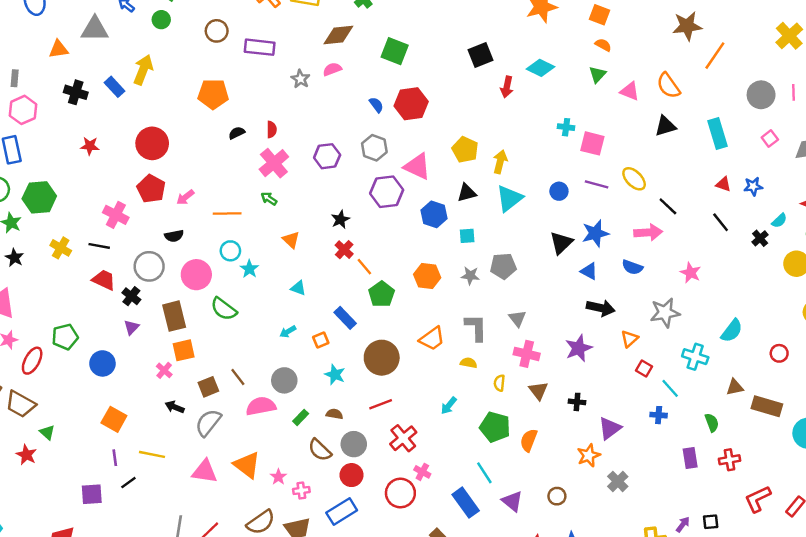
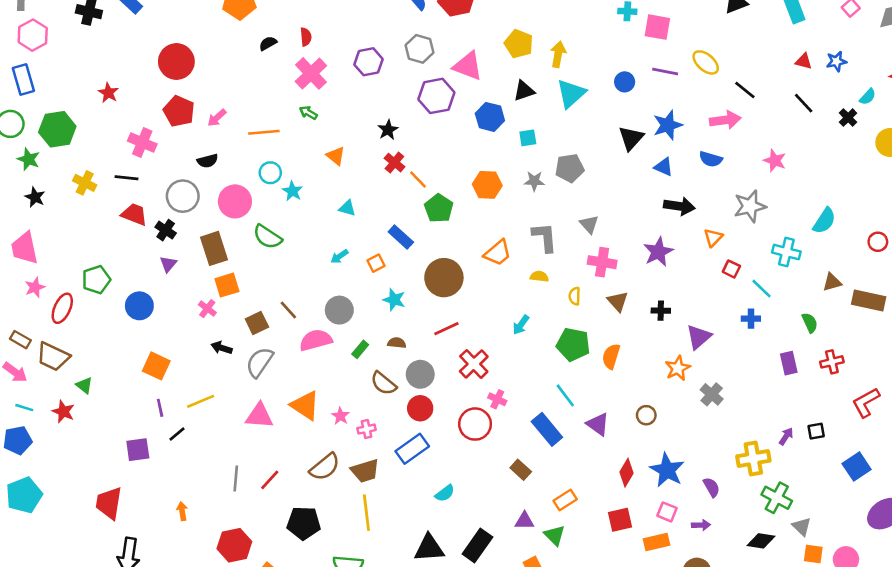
red star: (90, 146) -> (108, 93), moved, turned 30
yellow line: (152, 454) -> (201, 401), turned -30

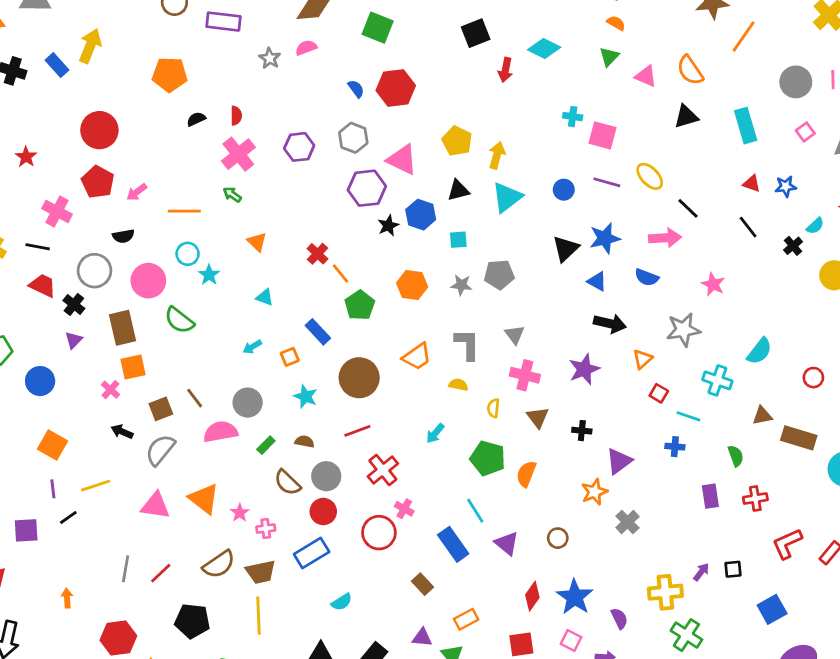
black star: (388, 130) -> (388, 226), moved
cyan line: (761, 289) -> (688, 416), turned -30

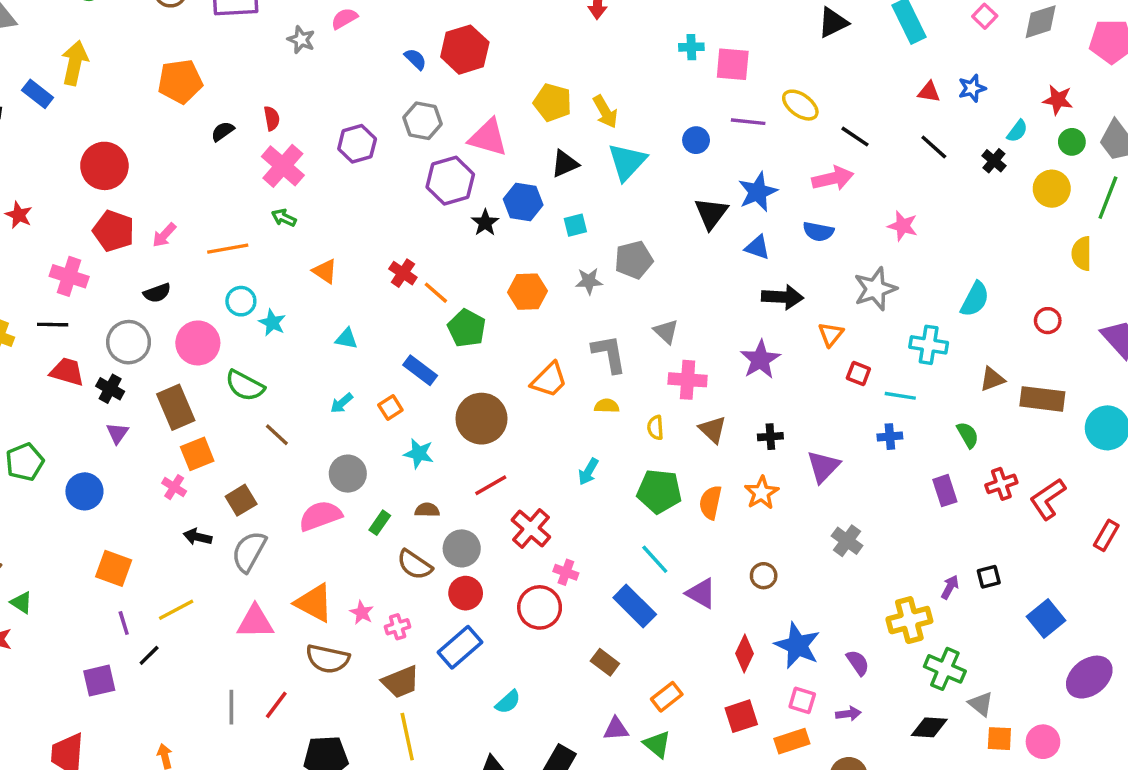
yellow arrow: (497, 155) -> (605, 112), turned 145
brown line: (195, 398) -> (277, 435), moved
orange star: (594, 492) -> (762, 493), moved
red L-shape: (787, 544) -> (1048, 499), moved
brown semicircle: (219, 564) -> (328, 659), moved, turned 56

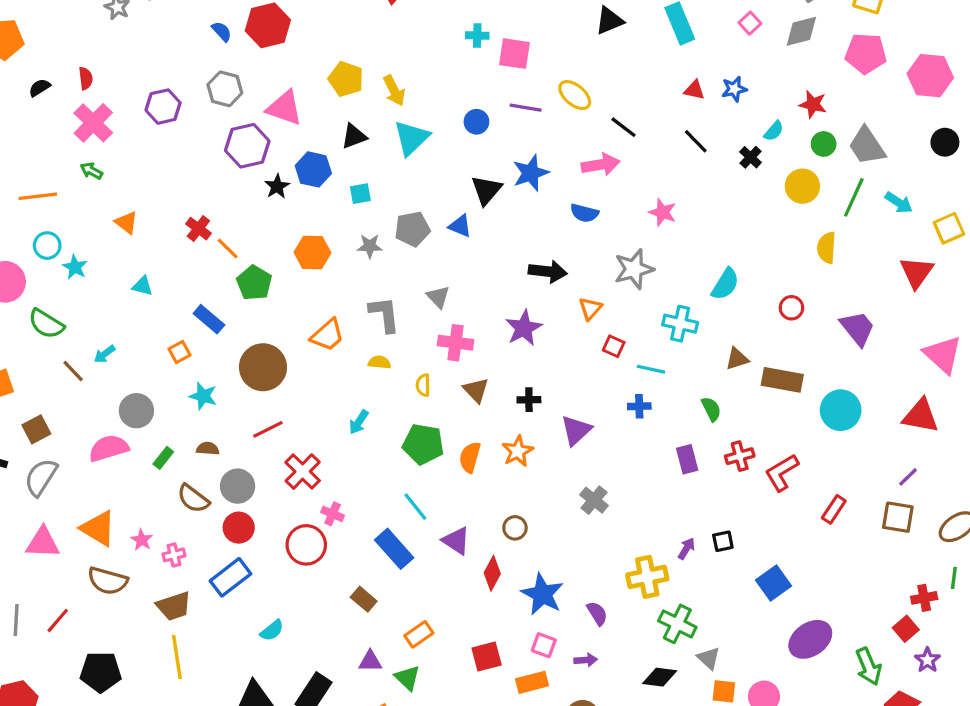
blue triangle: (757, 247) -> (460, 226), moved
cyan arrow: (342, 403) -> (105, 354), moved
red diamond: (744, 654) -> (492, 573), moved

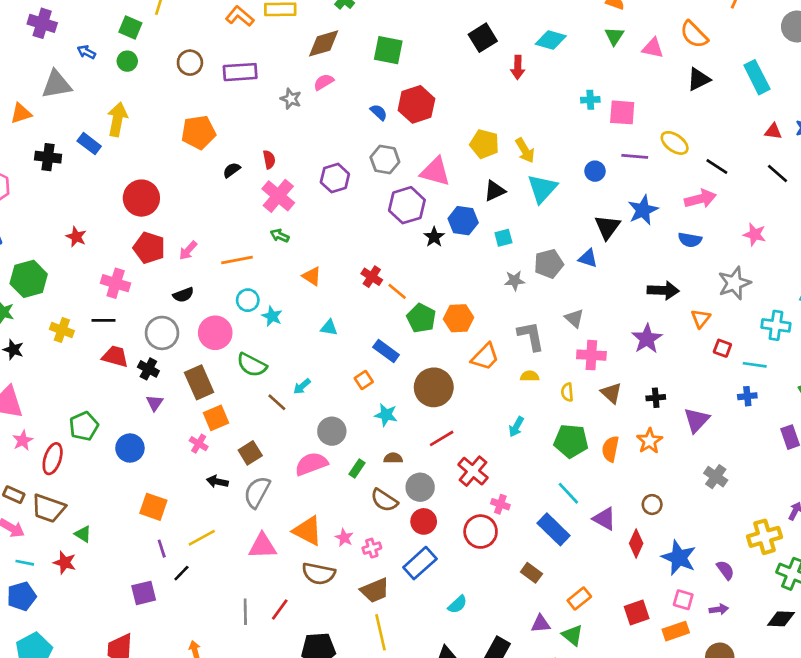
orange hexagon: (312, 252) -> (459, 318), moved

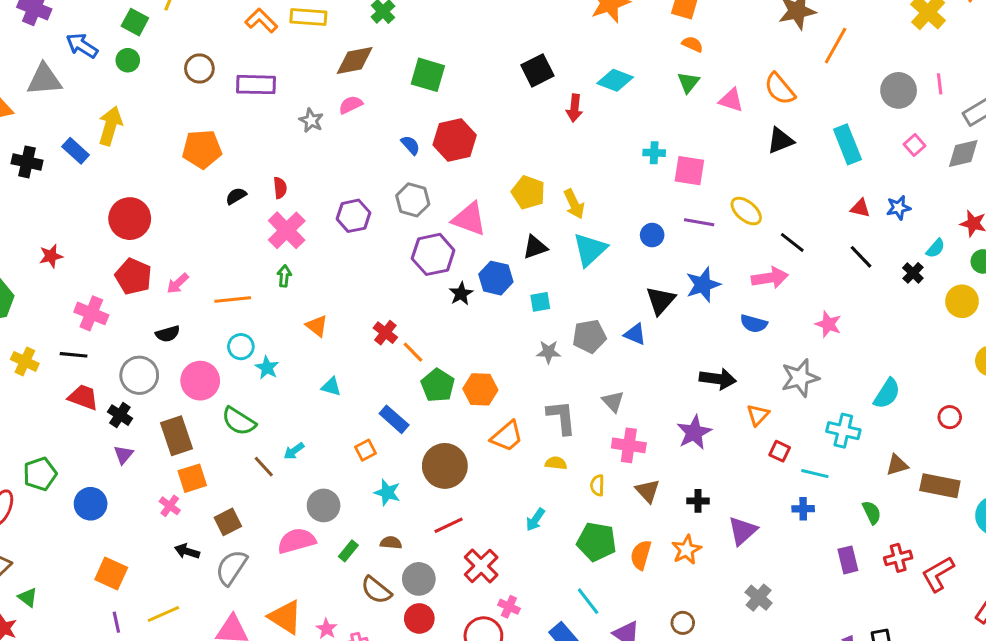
blue arrow: (86, 52) -> (82, 46), size x1.5
green arrow: (280, 236) -> (284, 276), turned 66
red star: (76, 237) -> (51, 256), turned 30

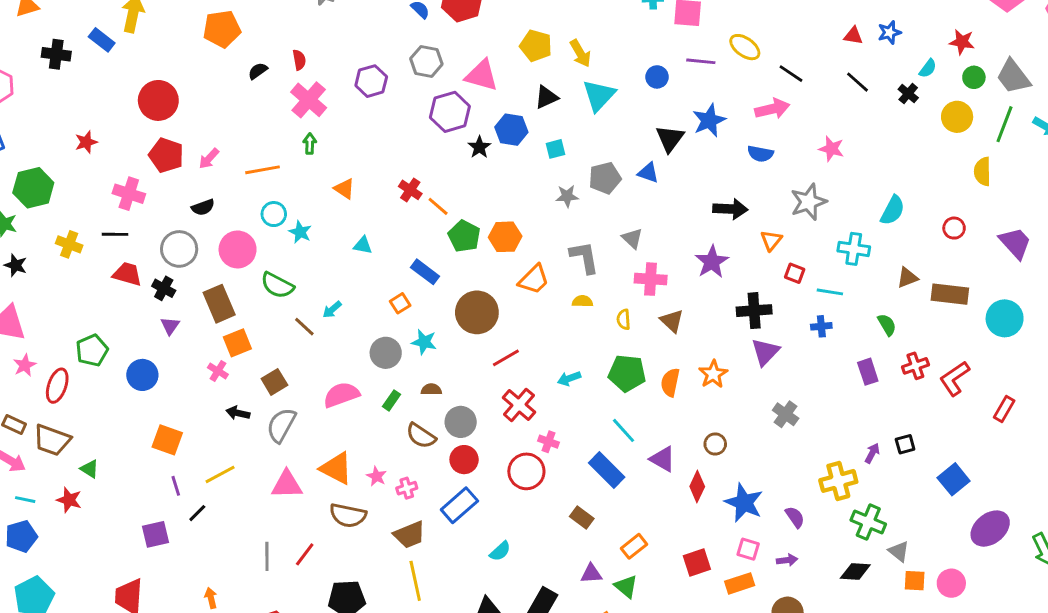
black cross: (698, 501) -> (754, 311), moved, size x1.6
gray circle: (324, 505) -> (386, 353), moved
cyan arrow: (535, 520) -> (569, 378), moved, turned 40
red line: (449, 525) -> (506, 358), moved

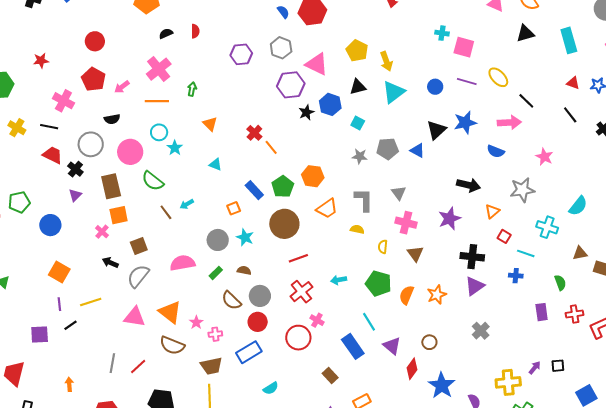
red circle: (158, 100) -> (95, 41), size x0.7
pink cross: (309, 100) -> (159, 69), moved
cyan square: (556, 149) -> (358, 123), turned 32
green pentagon: (464, 236) -> (283, 187), moved

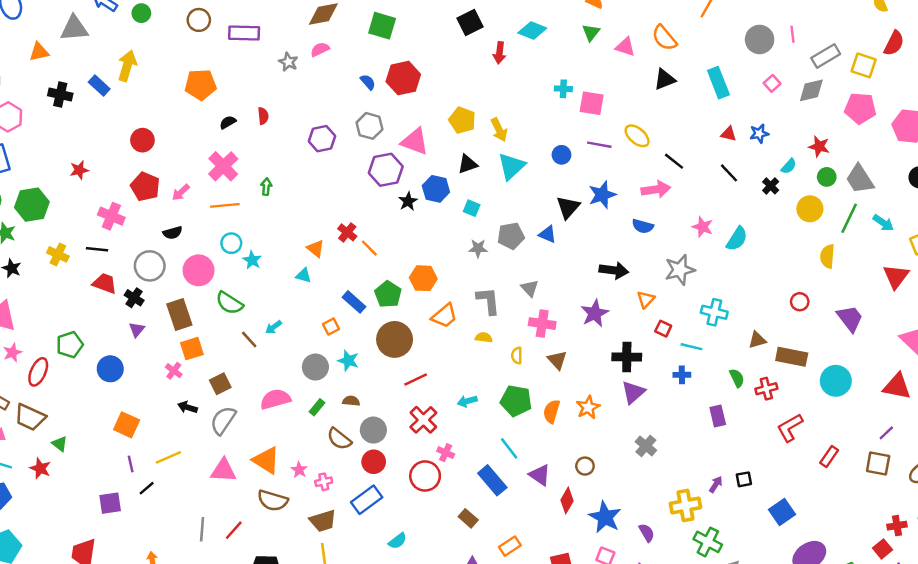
orange triangle: (210, 124) -> (316, 249), moved
cyan semicircle: (578, 206) -> (737, 239), moved
red cross: (575, 314) -> (766, 389), moved

